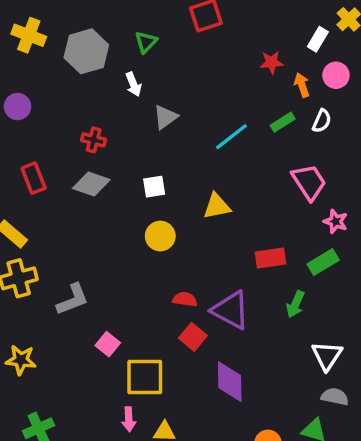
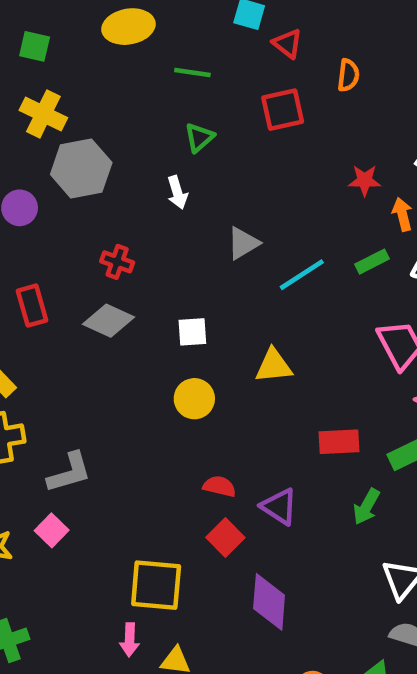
gray hexagon: (86, 51) -> (81, 168), moved
gray triangle: (165, 117) -> (243, 243), moved
purple triangle: (231, 310) -> (279, 507), size x0.7
pink square: (108, 344) -> (52, 530), moved

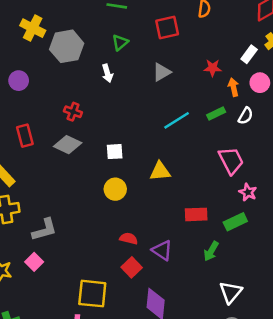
gray hexagon: (81, 168) -> (67, 46), moved
gray triangle: (243, 243) -> (162, 72), moved

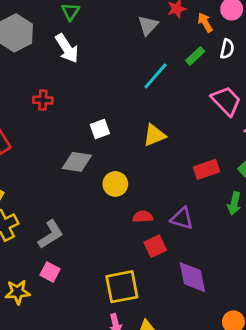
gray triangle: (162, 72) -> (148, 25), moved
white arrow: (107, 73) -> (67, 48), size x1.5
gray diamond: (68, 145) -> (77, 162), moved
yellow circle: (115, 189) -> (115, 184), moved
red square: (132, 267) -> (155, 246), turned 36

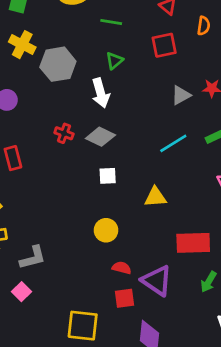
gray diamond: (77, 162) -> (100, 137), moved
red rectangle: (207, 169) -> (193, 243), size x1.4
purple triangle: (182, 218) -> (157, 281), size x1.4

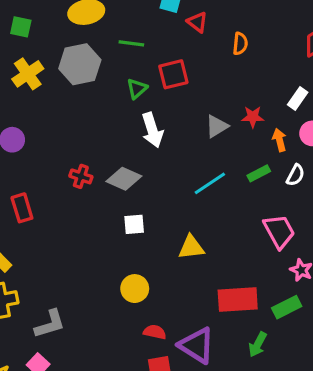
yellow cross: (22, 45) -> (28, 74), turned 30
red square: (164, 45) -> (173, 74), moved
gray hexagon: (58, 64) -> (80, 64), moved
white arrow: (101, 93) -> (152, 130), moved

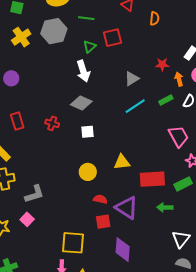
gray triangle: (217, 126) -> (132, 79), moved
white arrow: (152, 130) -> (83, 71), moved
red cross: (81, 176) -> (52, 123), moved
yellow triangle: (191, 247) -> (122, 162), moved
green arrow: (258, 345) -> (165, 207), turned 63

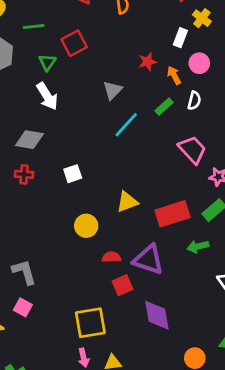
gray diamond: (81, 103) -> (29, 140), moved
gray L-shape: (34, 194) -> (24, 272), turned -75

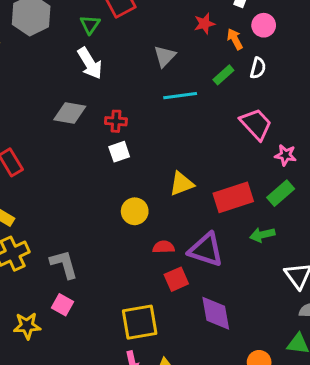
cyan line: (126, 125) -> (180, 96), turned 40
red cross: (24, 174) -> (116, 121), moved

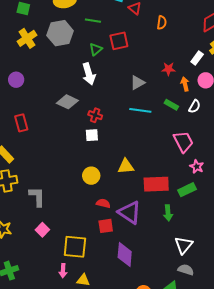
green rectangle: (223, 75) -> (171, 105), turned 56
green arrow: (262, 235) -> (168, 213), turned -98
pink square: (63, 305) -> (42, 230), moved

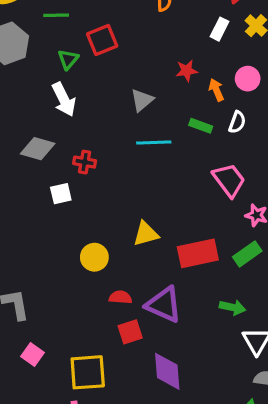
white rectangle: (197, 58) -> (220, 29), moved
white square: (92, 135) -> (61, 194), moved
green arrow: (168, 213) -> (233, 307), moved, turned -63

